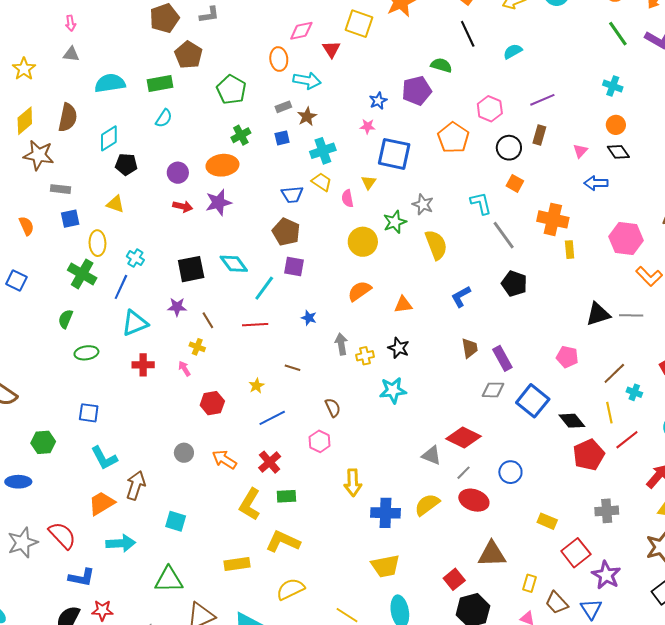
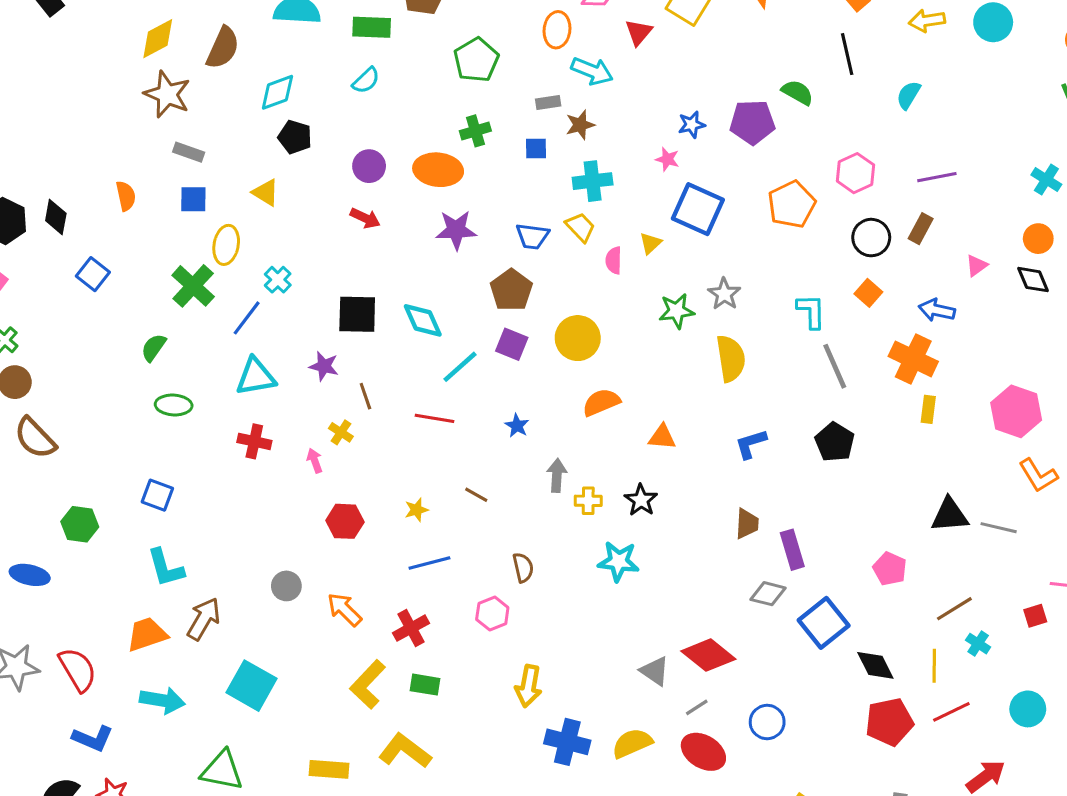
cyan semicircle: (513, 51) -> (908, 95), turned -42
blue arrow: (596, 183) -> (937, 310), moved
purple star: (218, 202) -> (456, 230), moved
yellow circle: (363, 242) -> (578, 338), moved
cyan square: (176, 521) -> (251, 686), size x1.5

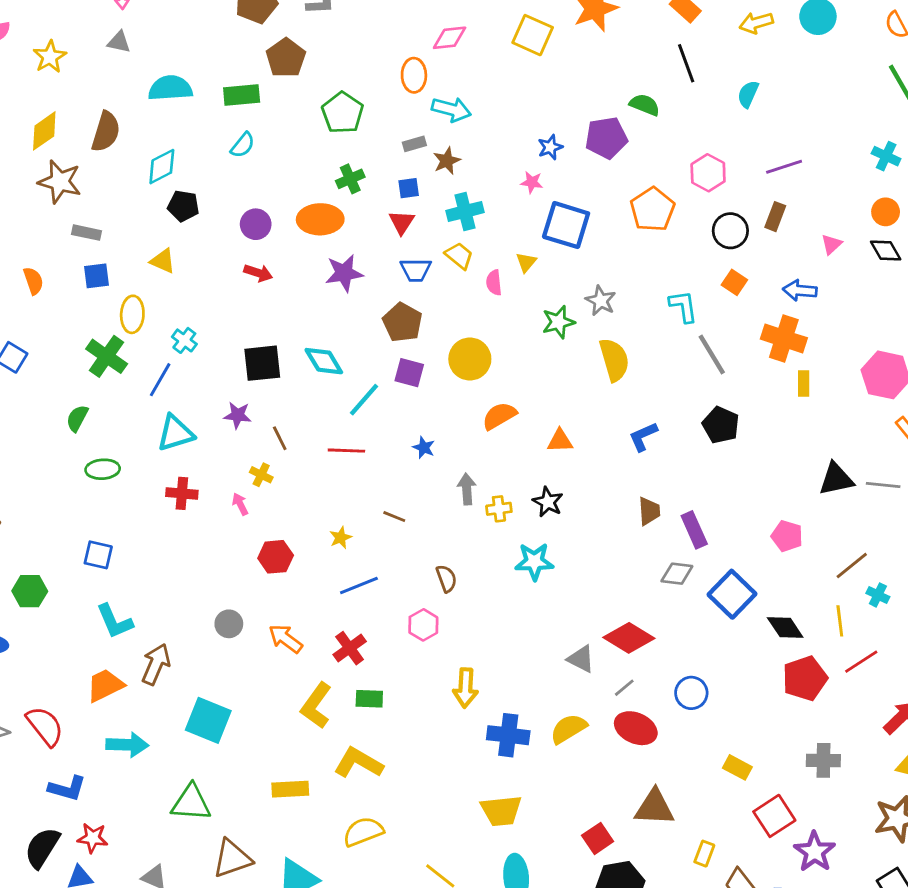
red triangle: (639, 32) -> (402, 222), moved

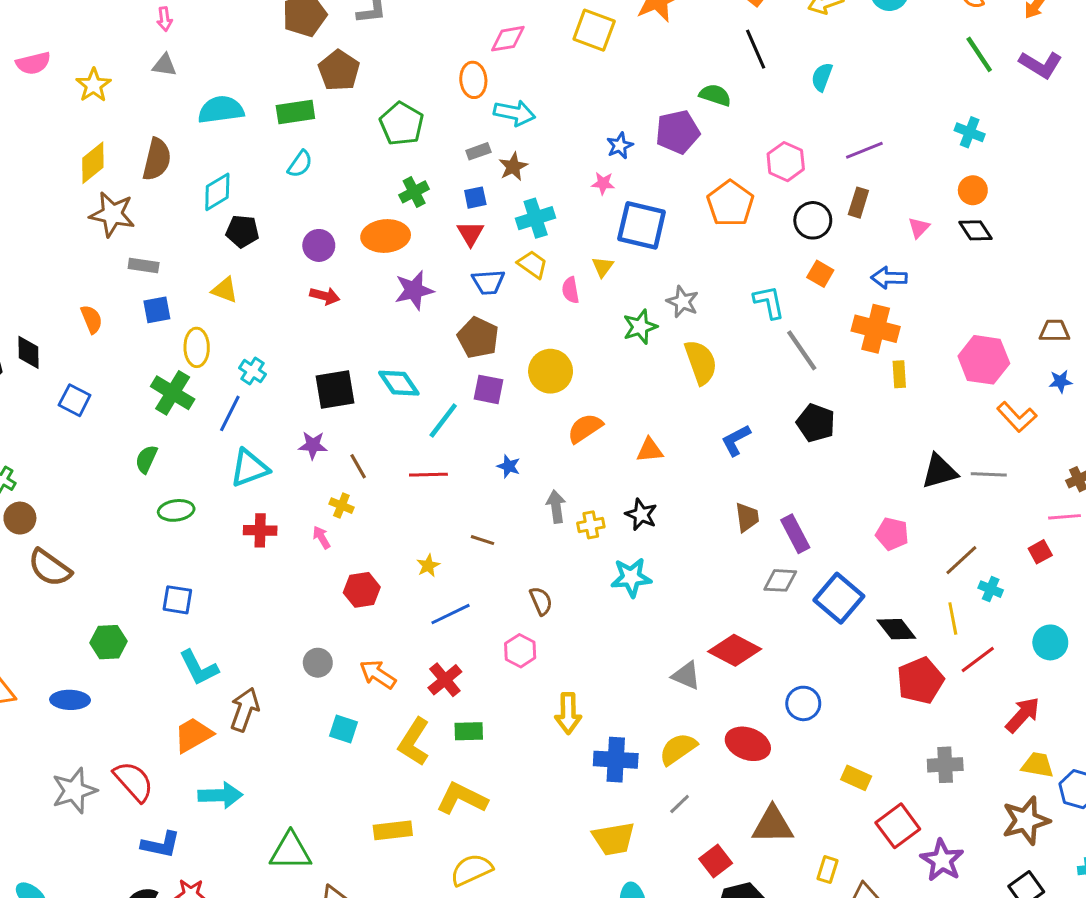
gray line: (624, 688) -> (680, 804), moved
cyan square: (208, 720) -> (344, 729), moved, size x0.6

